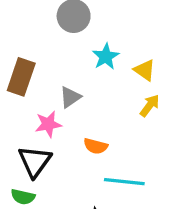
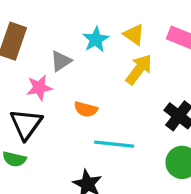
cyan star: (106, 57) -> (96, 39), moved
yellow arrow: (150, 106) -> (139, 69), size x1.4

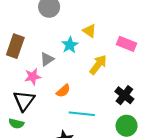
yellow triangle: (134, 34) -> (89, 31), moved
orange semicircle: (86, 109) -> (63, 91), turned -56

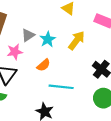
cyan star: (70, 45) -> (48, 39), moved

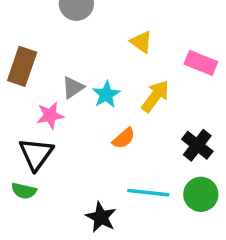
orange semicircle: (44, 65) -> (124, 138), moved
cyan line: (61, 87) -> (148, 193), moved

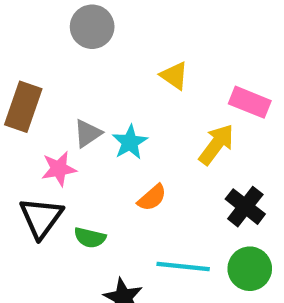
yellow arrow: (155, 96) -> (216, 144), moved
green semicircle: (24, 191) -> (90, 238), moved

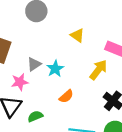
green semicircle: (90, 238) -> (35, 116), turned 144

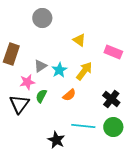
yellow arrow: (98, 70) -> (84, 71), moved
green semicircle: (35, 116) -> (41, 96), moved, turned -40

